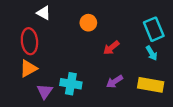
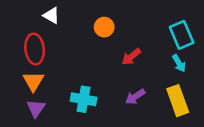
orange triangle: (28, 68) -> (33, 81), turned -30
yellow rectangle: (151, 85) -> (178, 101), turned 60
purple triangle: (45, 91) -> (36, 108), moved

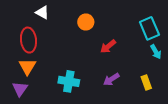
cyan arrow: (179, 63) -> (156, 52), moved
yellow rectangle: (178, 101) -> (146, 83), size x0.6
purple triangle: (36, 108) -> (20, 89), moved

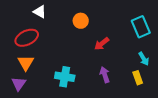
red ellipse: (28, 40) -> (27, 38), turned 70
cyan arrow: (156, 52) -> (144, 59), moved
purple arrow: (111, 79) -> (105, 75), turned 105

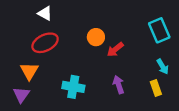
orange circle: (81, 21) -> (96, 37), moved
red ellipse: (27, 38) -> (45, 43), moved

